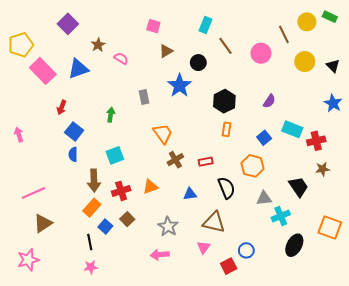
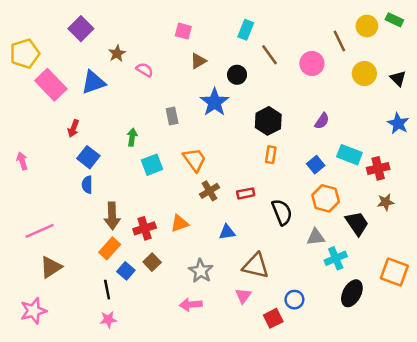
cyan square: (115, 155) -> (152, 165), moved
orange hexagon: (253, 166) -> (326, 198), moved
black semicircle: (226, 188) -> (282, 212), moved

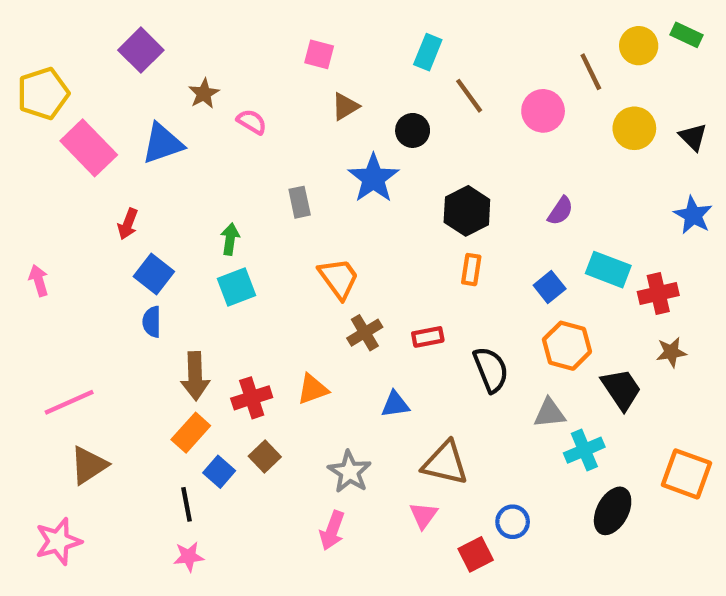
cyan square: (152, 165) -> (236, 287), moved
pink arrow: (191, 305) -> (332, 530), turned -65

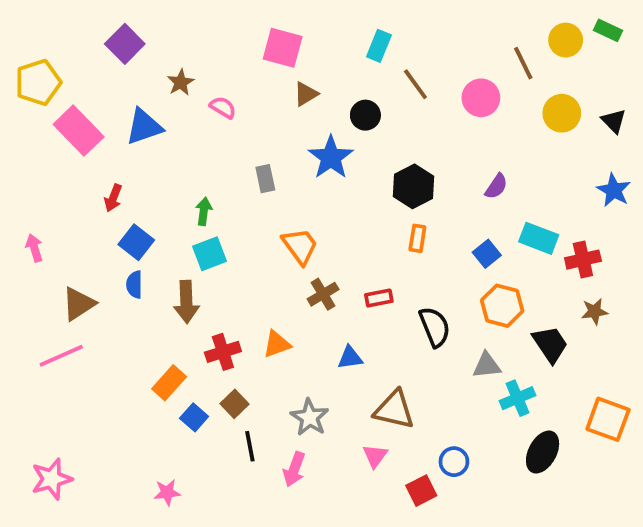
pink square: (319, 54) -> (283, 48), size x1.5
brown arrow: (195, 376) -> (186, 302), moved
brown triangle: (89, 465) -> (79, 304), moved
black line: (186, 504) -> (250, 446), moved

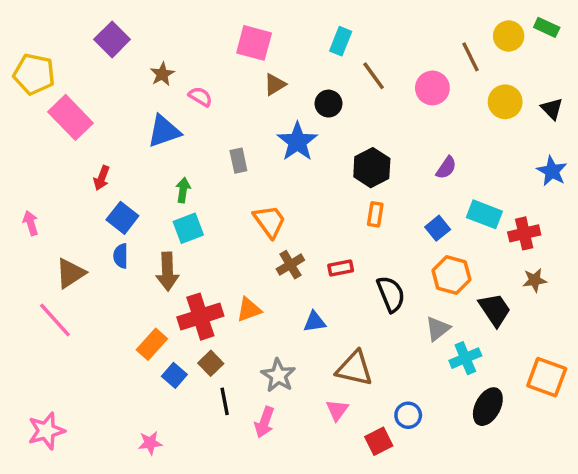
yellow pentagon: (38, 82) -> (34, 74), turned 30
blue triangle: (144, 127) -> (164, 131), moved
red cross: (223, 352) -> (200, 317), size x1.4
pink line: (61, 356) -> (55, 320), turned 72
gray triangle: (487, 365) -> (438, 329), turned -32

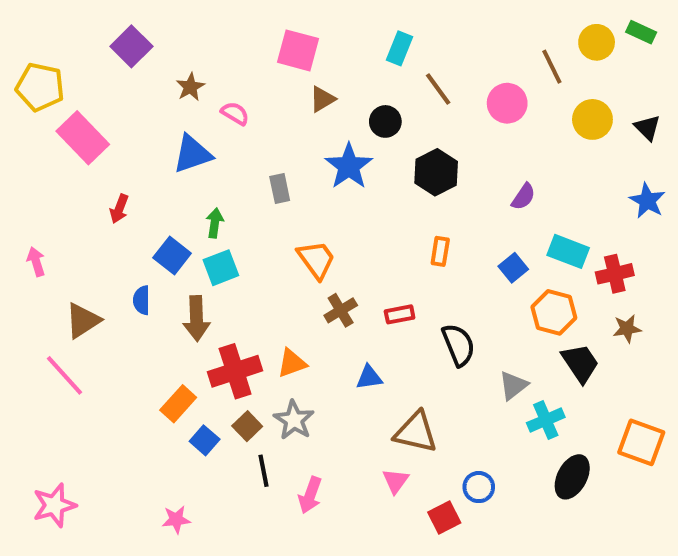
black hexagon: (372, 168) -> (436, 172), moved
blue square: (122, 218) -> (172, 256), moved
orange hexagon: (451, 275) -> (554, 312), moved
gray star: (278, 375) -> (294, 420), moved

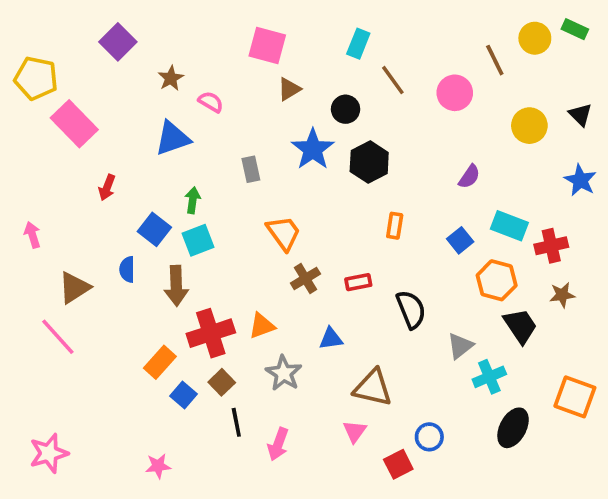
yellow circle: (592, 119) -> (529, 126), moved
black hexagon: (436, 172) -> (369, 162), moved
gray star: (294, 420) -> (284, 373), moved

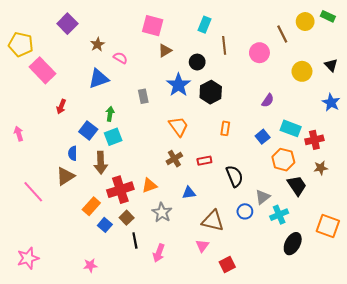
brown line: (393, 80) -> (224, 45), turned 30
orange trapezoid: (284, 233) -> (178, 126), moved
brown triangle: (74, 288) -> (65, 176), moved
blue circle: (429, 437) -> (245, 211), moved

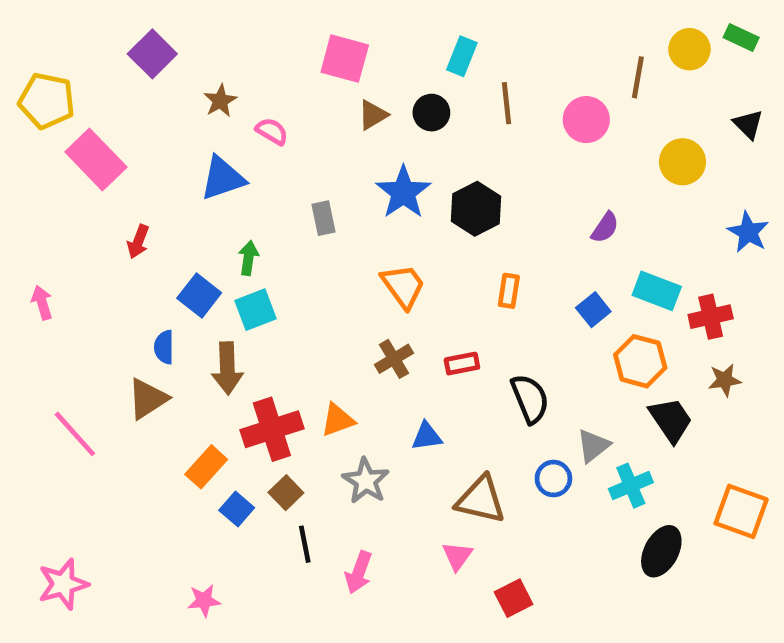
brown line: (282, 34) -> (638, 77), turned 36
black circle: (197, 62) -> (431, 113), moved
black triangle: (331, 65) -> (748, 124), moved

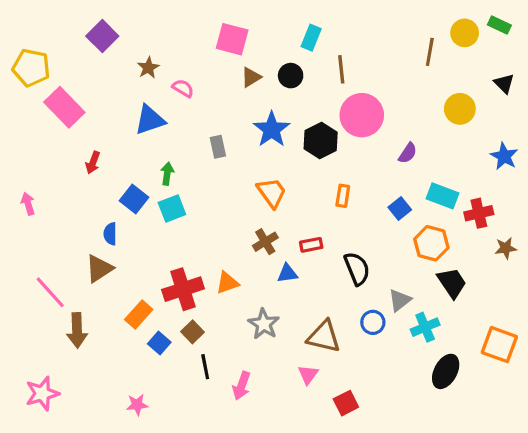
pink circle: (586, 120) -> (362, 115), moved, size x1.4
brown arrow: (227, 368) -> (77, 330), moved
brown star: (725, 380) -> (506, 248), moved
blue triangle: (427, 436) -> (287, 273), moved
gray star: (366, 481) -> (264, 324), moved

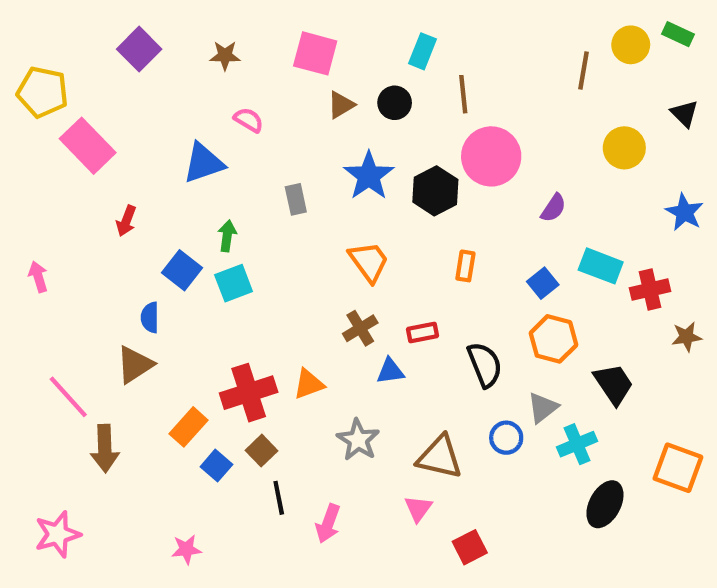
brown star: (148, 68) -> (225, 56), moved, turned 30
orange hexagon: (431, 243) -> (553, 339), moved

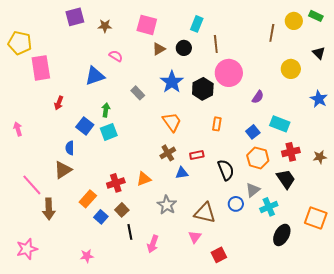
purple square: (139, 49) -> (75, 17), moved, turned 30
pink rectangle: (88, 146) -> (41, 68), turned 35
gray rectangle: (296, 199) -> (138, 93), turned -32
red cross: (650, 290) -> (291, 152), moved
red cross: (249, 393) -> (116, 183), size x0.7

